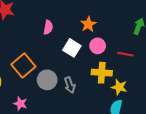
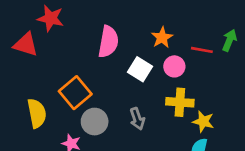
pink semicircle: (48, 27) -> (108, 42), size x1.6
red line: (125, 54) -> (202, 50), moved
gray circle: (47, 80) -> (95, 122), moved

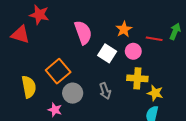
pink semicircle: (108, 42) -> (83, 32), turned -30

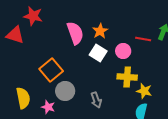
orange star: (124, 29) -> (100, 31), moved
yellow semicircle: (29, 87) -> (23, 98), moved
gray arrow: (105, 91) -> (96, 100), moved

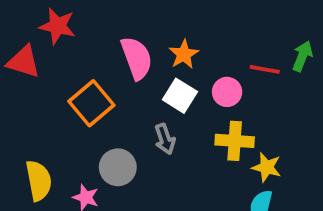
orange square: (51, 70) -> (91, 103), moved
gray arrow: (96, 100) -> (165, 139), moved

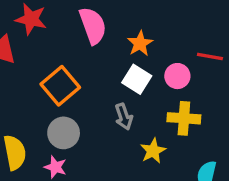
pink semicircle: (137, 58) -> (93, 26), moved
gray circle: (118, 167) -> (64, 133), moved
yellow star: (267, 167) -> (153, 151), moved, turned 30

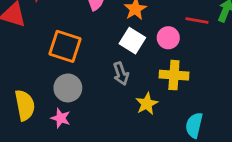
orange square: (60, 86) -> (65, 46), turned -32

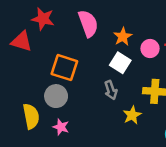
pink circle: (168, 38) -> (150, 49), moved
gray circle: (68, 88) -> (56, 96), moved

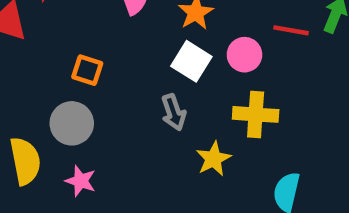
pink circle: (150, 49) -> (244, 55), moved
orange square: (64, 68) -> (87, 70), size x0.6

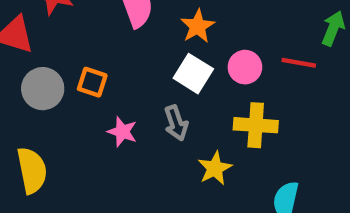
red line: (291, 30) -> (299, 63), moved
gray circle: (72, 123) -> (43, 89), moved
pink star: (81, 181) -> (122, 132), moved

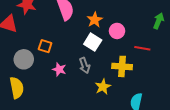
red line: (299, 63) -> (142, 48), moved
pink circle: (245, 67) -> (117, 31), moved
gray circle: (43, 89) -> (24, 59), moved

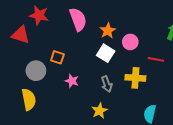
gray arrow: (85, 65) -> (107, 84), moved
yellow star: (103, 87) -> (100, 111), moved

